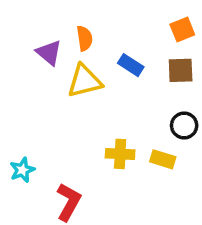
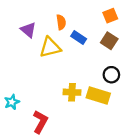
orange semicircle: (85, 38) -> (61, 22), moved
brown square: (181, 70) -> (109, 41), turned 35
yellow rectangle: (163, 159) -> (98, 96), size x1.5

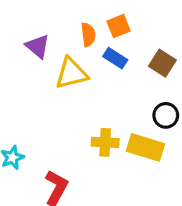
orange square: (110, 16) -> (119, 26), moved

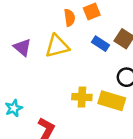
purple triangle: (38, 46) -> (22, 47), moved
blue rectangle: (115, 58) -> (101, 44), moved

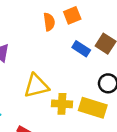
yellow triangle: (57, 46) -> (36, 86), moved

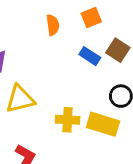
orange square: (72, 15) -> (91, 18), moved
yellow triangle: (36, 86) -> (20, 99), moved

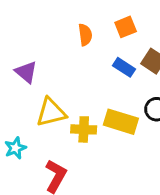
yellow cross: (68, 120) -> (84, 129), moved
yellow rectangle: (103, 124) -> (121, 122), moved

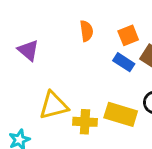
orange square: (126, 27) -> (128, 35), moved
purple triangle: (26, 72) -> (28, 50), moved

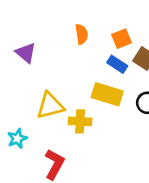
yellow rectangle: (121, 114) -> (107, 94), moved

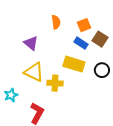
purple triangle: (26, 53) -> (31, 43), moved
yellow triangle: (50, 106) -> (34, 72), turned 40

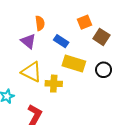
orange semicircle: (56, 22) -> (40, 23), moved
blue rectangle: (81, 43) -> (61, 41), moved

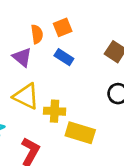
orange square: (84, 22) -> (63, 27), moved
yellow rectangle: (74, 63) -> (80, 133), moved

